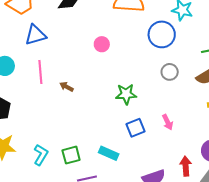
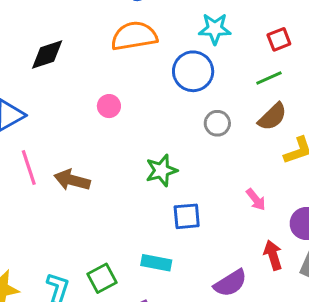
brown arrow: (67, 87) -> (72, 180), size x1.6
pink arrow: (168, 122) -> (256, 199), moved
blue square: (135, 128) -> (187, 216), turned 30

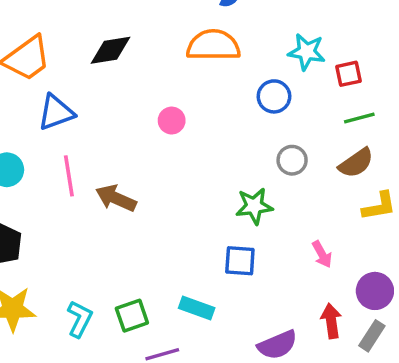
red square: (279, 39) -> (348, 74), moved
blue circle: (193, 71) -> (274, 96), size x0.7
green star: (161, 170) -> (254, 206), moved

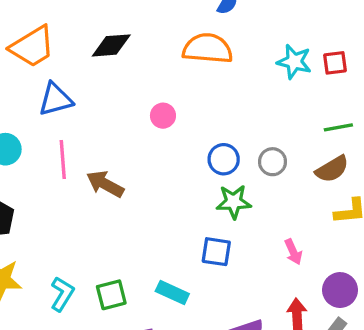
red square: (348, 74) -> (335, 63), moved
blue circle: (274, 96) -> (224, 159), moved

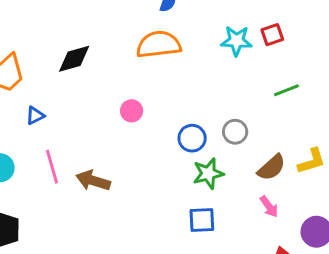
blue triangle: (56, 99) -> (35, 116), size x0.6
brown semicircle: (332, 169) -> (271, 167), moved

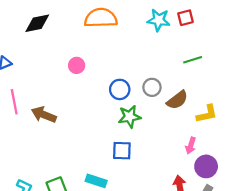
brown semicircle: (271, 167) -> (177, 100), moved
pink arrow: (269, 207) -> (191, 146), moved, turned 49

